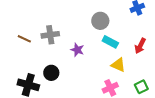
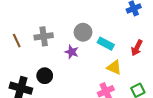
gray circle: (100, 21) -> (83, 32), moved
brown line: (24, 39) -> (17, 41), turned 40

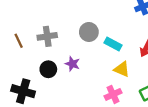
purple star: (72, 52) -> (72, 64), moved
black circle: (45, 76) -> (48, 69), moved

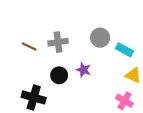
brown line: (19, 41) -> (29, 47), turned -40
pink cross: (113, 94) -> (124, 101), turned -35

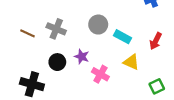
gray cross: (58, 42) -> (56, 29), turned 30
pink cross: (124, 101) -> (100, 74), moved

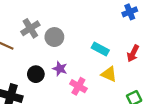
gray circle: (98, 25) -> (54, 37), moved
gray cross: (56, 29) -> (30, 28), moved, turned 36

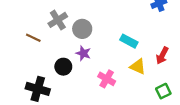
red arrow: (133, 53) -> (162, 56), moved
purple star: (60, 69) -> (83, 53), moved

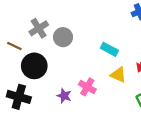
purple star: (83, 53) -> (64, 96), moved
black circle: (63, 67) -> (34, 66), moved, size x1.5

